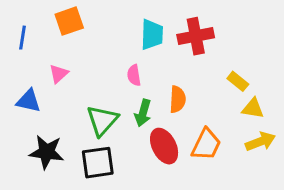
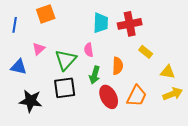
yellow rectangle: (238, 81) -> (146, 52), moved
green triangle: (102, 120) -> (66, 60), moved
black square: (98, 163) -> (65, 88), moved

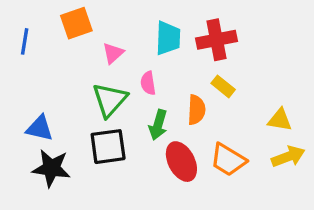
pink triangle: (39, 49) -> (113, 53), moved
yellow rectangle: (146, 52) -> (223, 86), moved
blue triangle: (19, 67) -> (40, 128), moved
orange trapezoid: (137, 96) -> (228, 160), turned 95

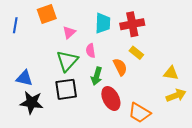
orange semicircle: (196, 110) -> (120, 67), turned -30
orange trapezoid: (228, 160) -> (139, 113), moved

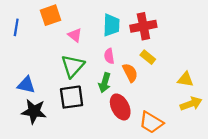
pink triangle: (69, 32) -> (75, 35), turned -40
pink semicircle: (91, 51) -> (109, 56), moved

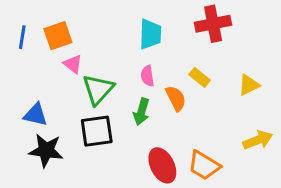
orange square: (51, 15) -> (58, 36), moved
red cross: (143, 26) -> (213, 24), moved
pink triangle: (75, 35) -> (73, 64), moved
yellow triangle: (185, 79) -> (249, 85), moved, turned -35
red ellipse: (120, 107) -> (162, 165), moved

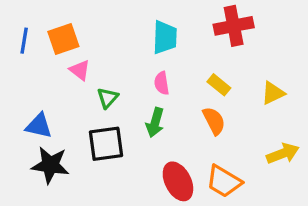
green triangle: (98, 89) -> (108, 98), size x0.6
orange semicircle: (176, 98) -> (214, 121), moved

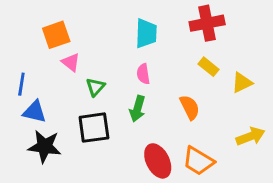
blue line: (24, 41) -> (21, 84), moved
yellow rectangle: (219, 85) -> (208, 67), moved

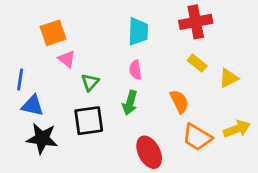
orange trapezoid: (198, 161) -> (197, 137), moved

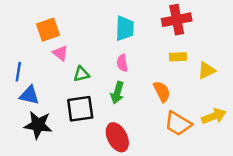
yellow rectangle: (197, 63) -> (178, 57), turned -42
green triangle: (90, 82) -> (81, 74), turned 35
red ellipse: (149, 152) -> (117, 137), moved

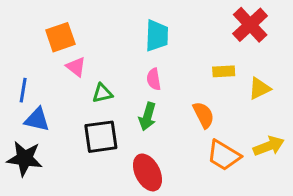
red cross: (177, 20) -> (250, 25), moved, turned -32
black star: (38, 125) -> (25, 158), moved

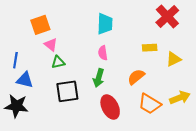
green triangle: (102, 93) -> (58, 62), moved
orange semicircle: (203, 115) -> (136, 77), turned -102
red ellipse: (147, 172) -> (110, 107), moved

